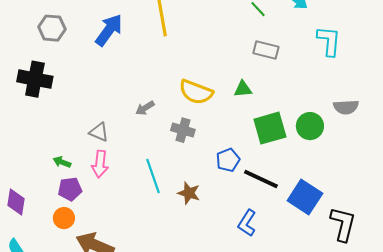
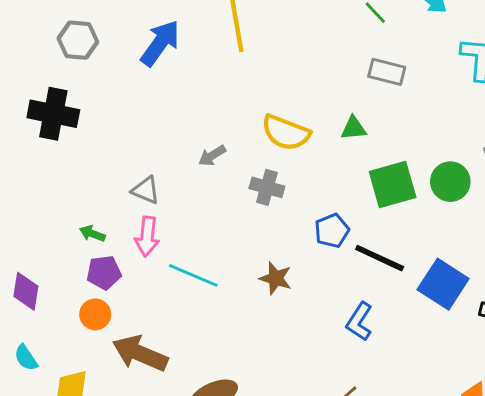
cyan line: (153, 176) -> (193, 275), moved, turned -48

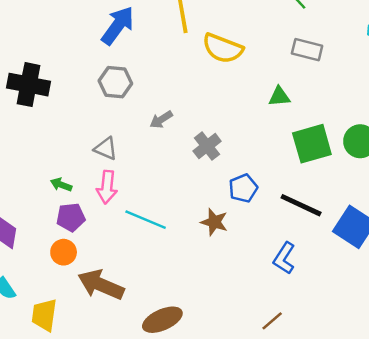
gray hexagon: (78, 40) -> (115, 82), moved
yellow semicircle: (286, 133) -> (223, 48), moved
gray cross: (267, 187) -> (207, 146), turned 36
blue pentagon: (332, 231) -> (243, 188), moved

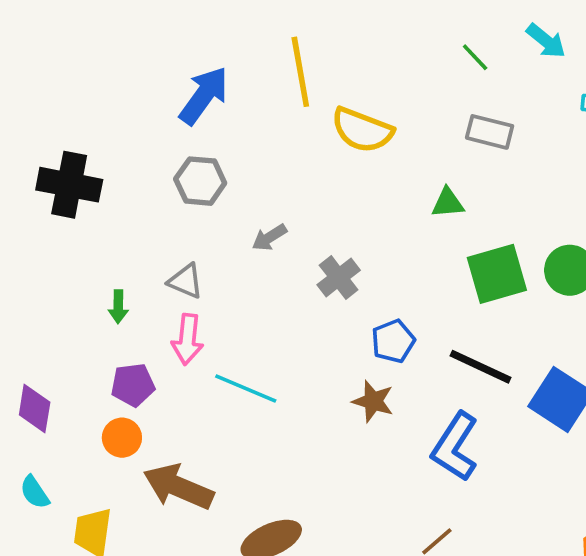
green arrow: (61, 185) -> (118, 307), moved, turned -110
brown star: (214, 222) -> (373, 401), moved
blue L-shape: (284, 258) -> (455, 447), size x1.4

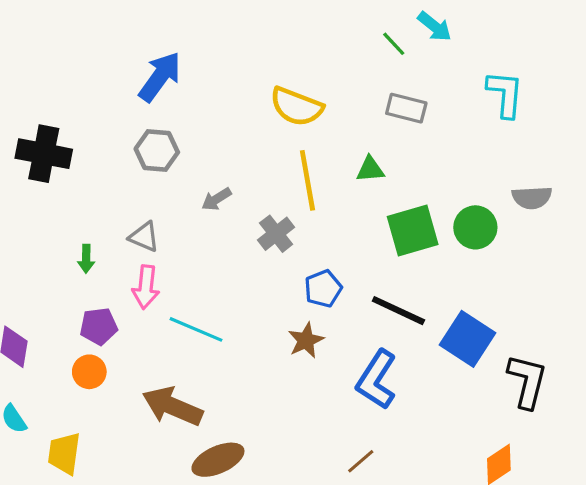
cyan arrow: (546, 41) -> (435, 27), moved
yellow line: (300, 72) -> (307, 180), moved
brown star: (373, 401) -> (306, 340), turned 30
brown arrow: (178, 487) -> (172, 406), moved

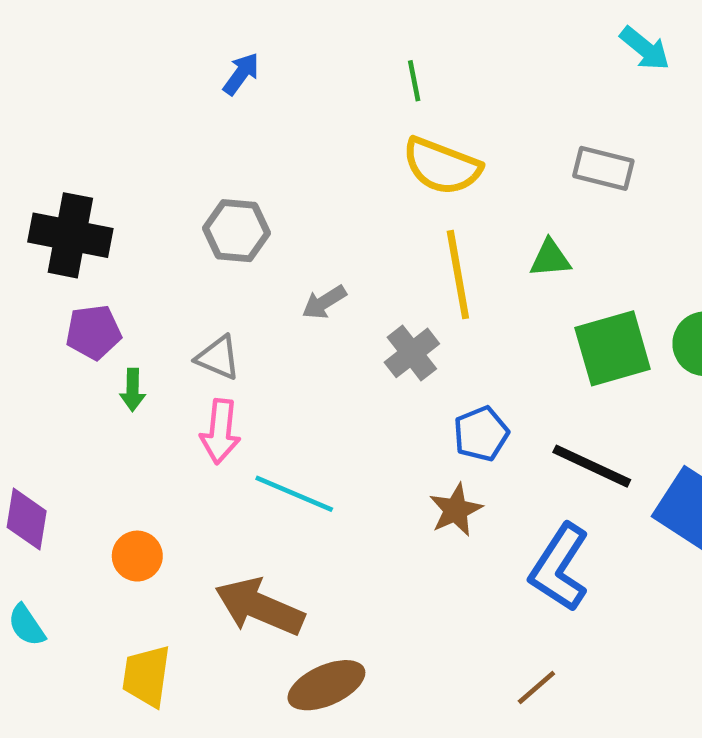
green line: (394, 44) -> (414, 81), moved, turned 32
blue arrow: (160, 77) -> (241, 74), moved, size x0.6
purple pentagon: (99, 326) -> (93, 332), moved
yellow trapezoid: (64, 453) -> (146, 676), moved

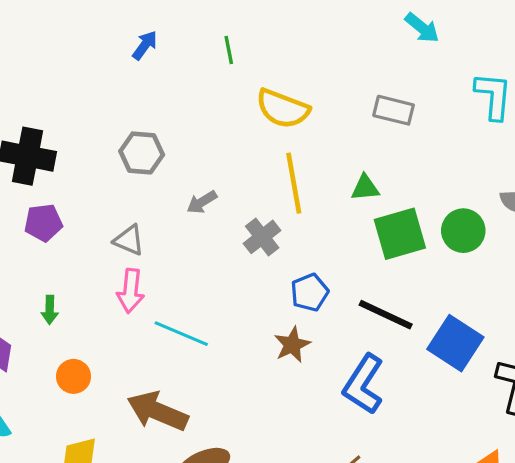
green line: (414, 81) -> (229, 50), moved
green triangle: (550, 258) -> (365, 188), moved
green arrow: (133, 390) -> (50, 310), moved

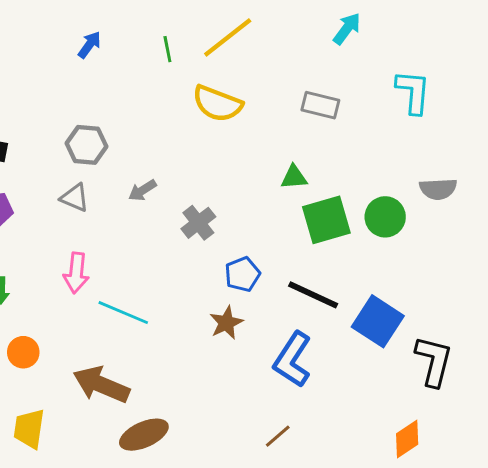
cyan arrow: (422, 28) -> (347, 29), turned -92
yellow line: (294, 183) -> (228, 37), moved, turned 62
gray triangle: (129, 240) -> (75, 198), moved

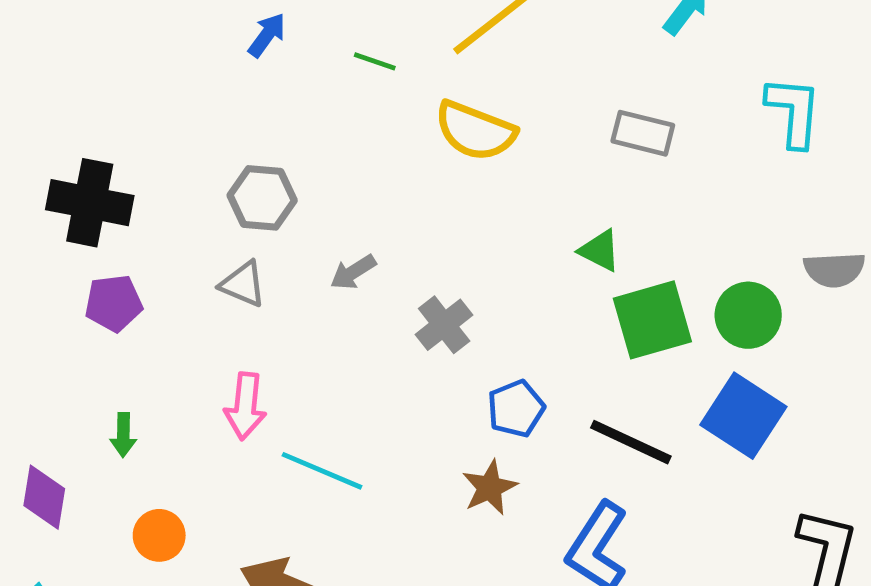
green line: (167, 49) -> (375, 61), moved, turned -60
green triangle: (294, 177) -> (600, 251), turned 32
blue square: (378, 321) -> (743, 416), moved

